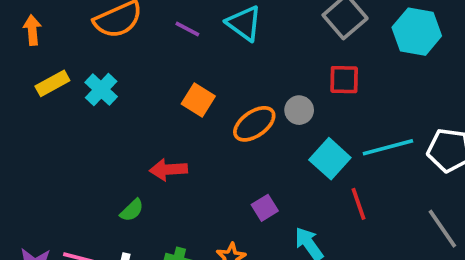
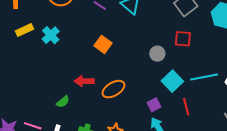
orange ellipse: (254, 124) -> (114, 89), moved
purple square: (265, 208) -> (154, 105), moved

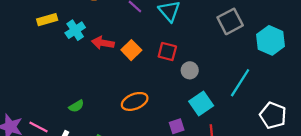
red square: (183, 39) -> (167, 52), moved
cyan line: (204, 77) -> (240, 83), moved, turned -56
red arrow: (84, 81) -> (103, 43), moved

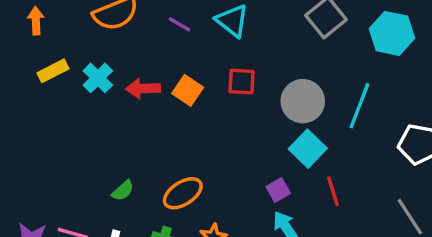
gray circle: (190, 70) -> (303, 101), moved, size x1.6
orange ellipse: (135, 101) -> (183, 193), moved

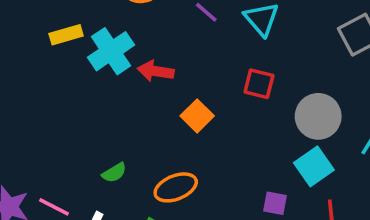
cyan cross: (98, 78) -> (111, 51), size x1.4
orange square: (188, 90) -> (197, 116), moved
purple square: (278, 190) -> (275, 203), turned 30

